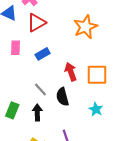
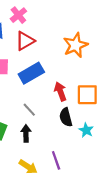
blue rectangle: (43, 54) -> (31, 73), size x1.6
black semicircle: (62, 97) -> (66, 117), moved

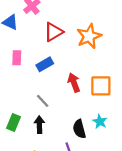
red triangle: (25, 41) -> (53, 32), moved
blue rectangle: (31, 73) -> (45, 64), size x0.7
black semicircle: (66, 117) -> (79, 129), moved

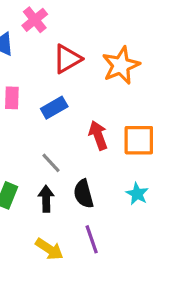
black semicircle: (79, 129) -> (83, 194), moved

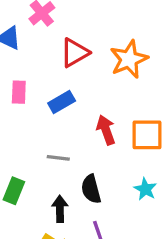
gray line: (51, 163) -> (58, 158), turned -40
black arrow: (46, 199) -> (60, 209), moved

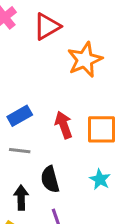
red triangle: (75, 53) -> (47, 26), moved
blue rectangle: (62, 102) -> (20, 116), moved

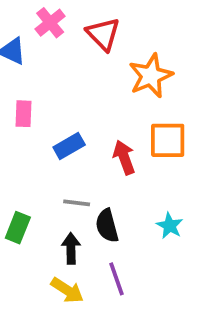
red triangle: (47, 26) -> (103, 34), turned -44
orange square: (101, 129) -> (168, 140), moved
gray line: (20, 151) -> (77, 203), moved

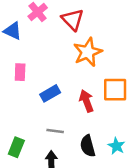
orange star: (151, 76) -> (88, 52), moved
black semicircle: (107, 226) -> (88, 146), moved

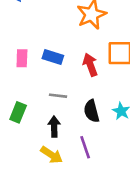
pink rectangle: (20, 72) -> (22, 58), moved
blue rectangle: (50, 93) -> (53, 57), turned 48

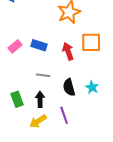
pink rectangle: (22, 58) -> (15, 46), turned 48
green rectangle: (18, 112) -> (17, 99), moved, turned -42
yellow arrow: (52, 155) -> (38, 121), turned 114

